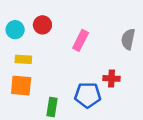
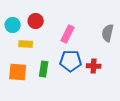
yellow rectangle: (23, 59) -> (26, 44), moved
blue pentagon: (88, 95) -> (71, 61), moved
green rectangle: (52, 107) -> (44, 69), moved

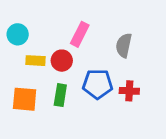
red circle: (36, 21) -> (62, 61), moved
gray semicircle: (108, 33) -> (124, 45), moved
pink rectangle: (68, 34) -> (80, 34), moved

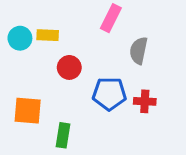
pink rectangle: (80, 34) -> (111, 18), moved
yellow rectangle: (36, 61) -> (48, 35), moved
green rectangle: (60, 95) -> (63, 135), moved

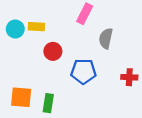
red cross: (145, 101) -> (129, 77), moved
orange square: (28, 111) -> (21, 97), moved

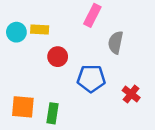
red cross: (129, 77) -> (131, 94), moved, turned 35

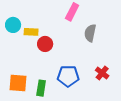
yellow rectangle: (40, 30) -> (31, 32), moved
blue pentagon: (91, 79) -> (68, 76), moved

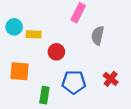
red circle: (45, 44) -> (56, 52), moved
orange square: (18, 83) -> (20, 71), moved

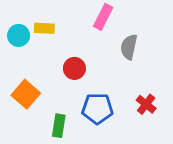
yellow rectangle: (34, 34) -> (44, 28), moved
orange square: (20, 71) -> (26, 94), turned 36

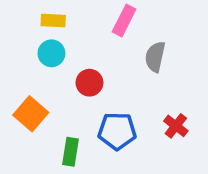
yellow rectangle: (44, 28) -> (53, 20), moved
cyan circle: (19, 35) -> (51, 53), moved

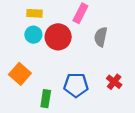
red circle: (89, 83) -> (58, 37), moved, size x1.5

